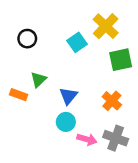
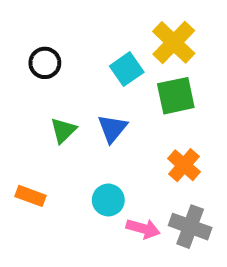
green square: (121, 60) -> (176, 96), moved
orange rectangle: (19, 95) -> (31, 196), moved
blue triangle: (68, 96) -> (112, 128), moved

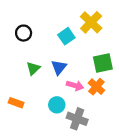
green square: (176, 96) -> (103, 63), moved
gray cross: (190, 227) -> (77, 119), moved
pink arrow: (143, 229) -> (75, 86), moved

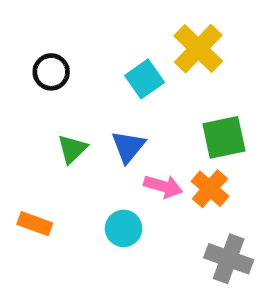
gray cross: (77, 119) -> (229, 259), moved

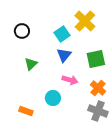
blue triangle: (128, 147) -> (64, 55), moved
orange cross: (210, 189) -> (98, 88), moved
orange rectangle: (35, 224) -> (26, 111), moved

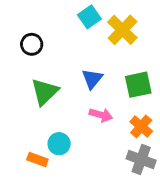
cyan square: (62, 34) -> (89, 17), moved
green triangle: (31, 64) -> (45, 92), size x1.5
cyan circle: (53, 98) -> (59, 144), moved

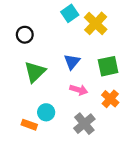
gray cross: (141, 160) -> (84, 124), moved, turned 30

